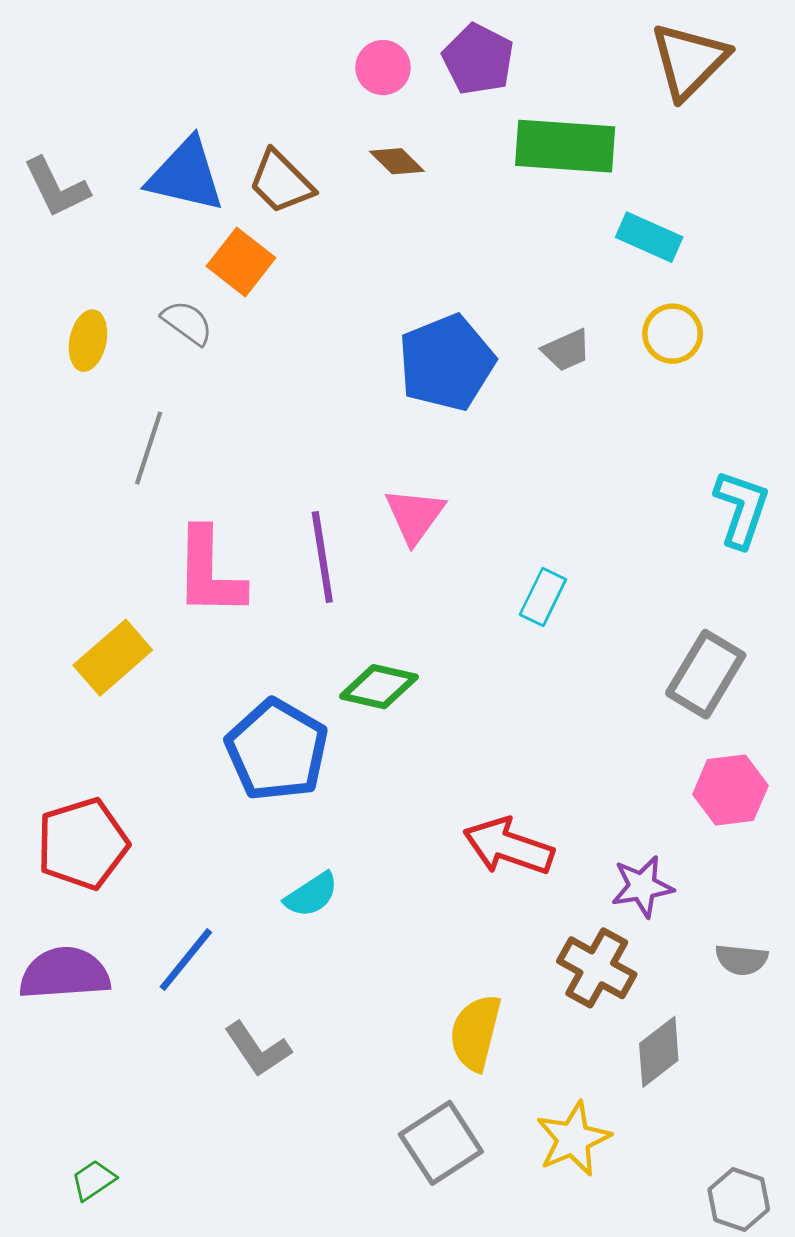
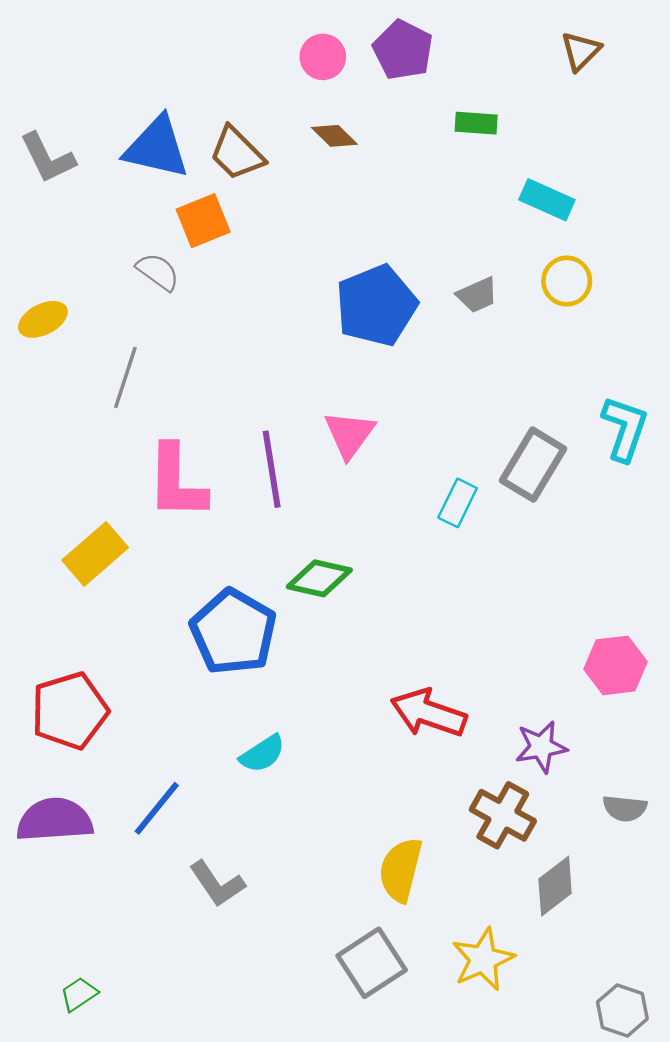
brown triangle: (689, 61) -> (581, 51), size x0.6
green rectangle: (565, 146) -> (476, 123), size x0.5
orange square: (241, 262) -> (203, 221), turned 30
yellow ellipse: (88, 341) -> (43, 319), moved, turned 51
gray rectangle: (706, 674) -> (533, 465), moved

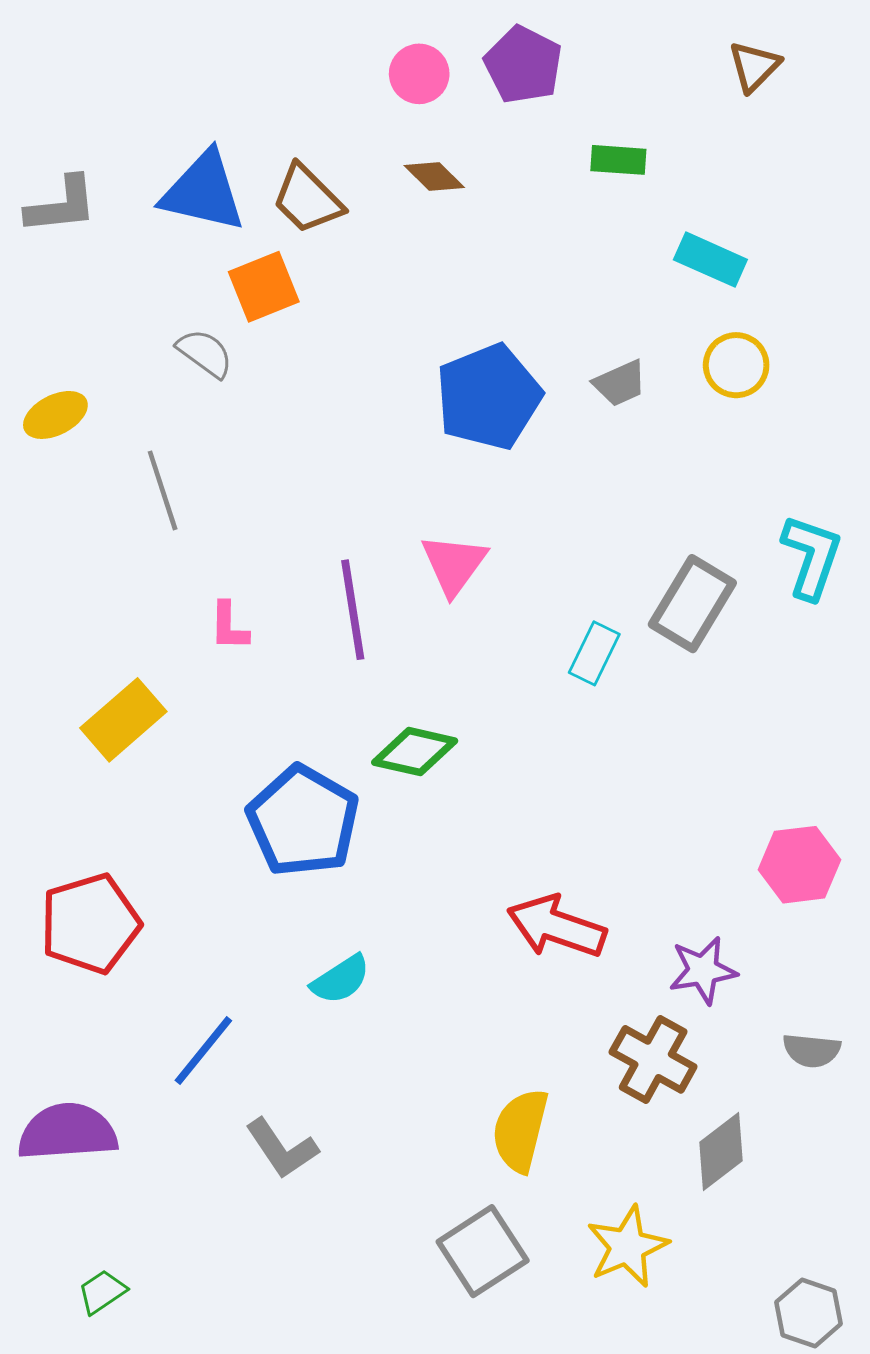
gray L-shape: (48, 158) -> (61, 205), turned -70
gray line: (125, 377) -> (163, 490), turned -36
pink L-shape: (176, 482) -> (229, 626), size x0.5
purple semicircle: (55, 820) -> (67, 1132), moved

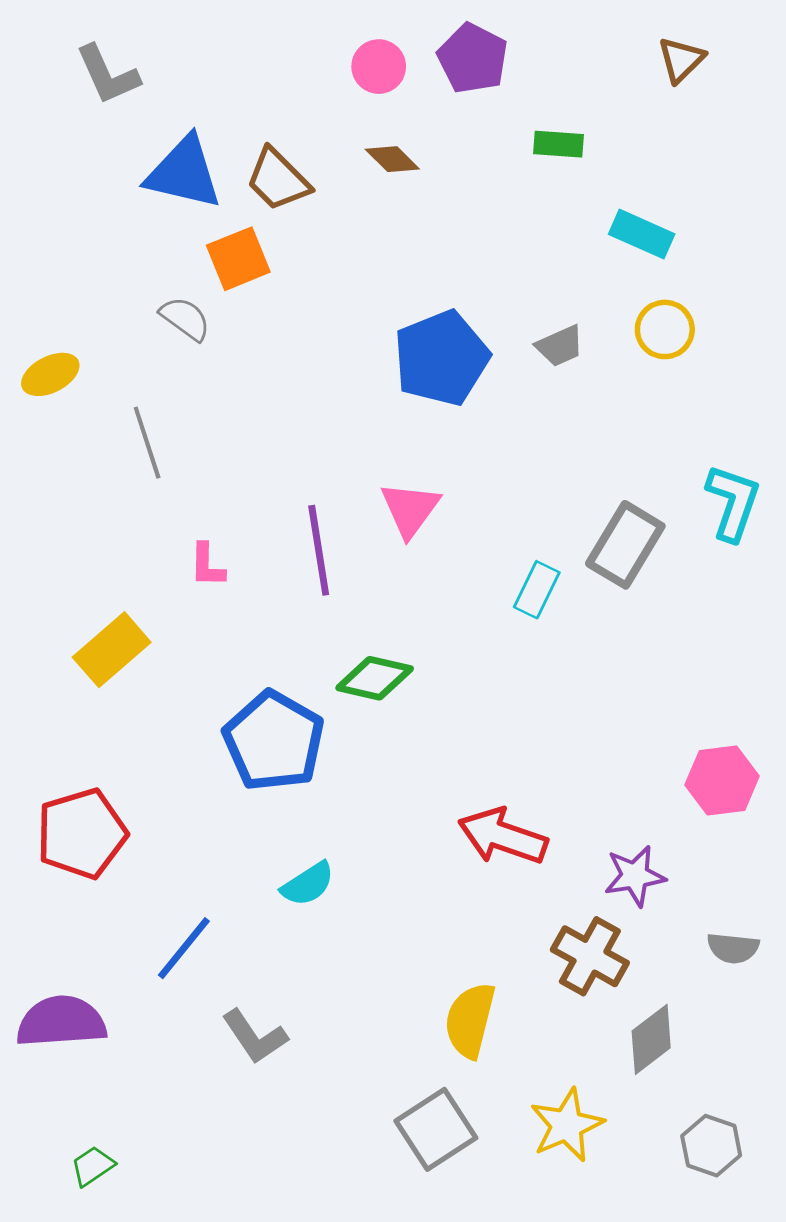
gray L-shape: (61, 205) -> (108, 75), moved, turned 72
gray hexagon: (809, 1313) -> (711, 1146), moved

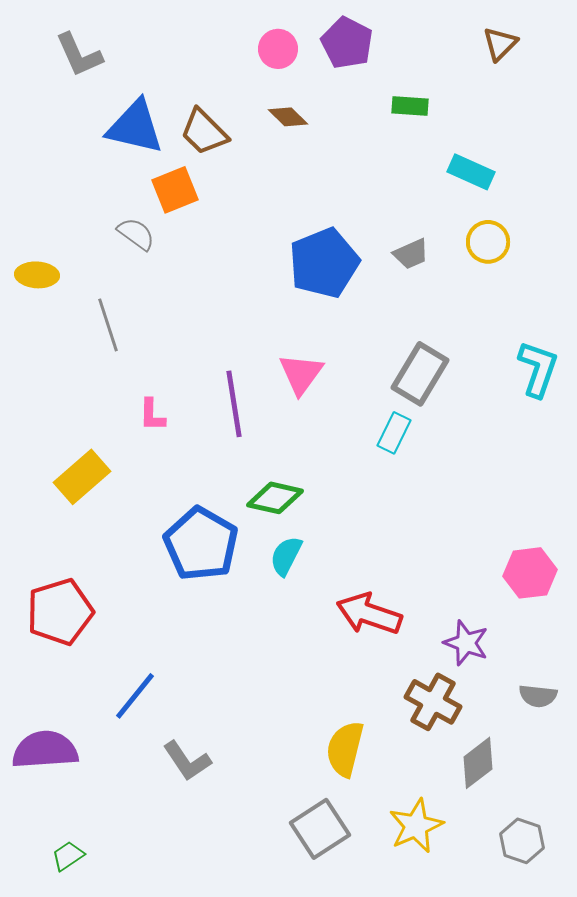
yellow ellipse: (50, 374) -> (37, 275), turned 30
gray rectangle: (625, 545) -> (420, 374), moved
purple star: (635, 876) -> (466, 643), turned 30
cyan semicircle: (308, 884) -> (286, 556), moved, turned 150

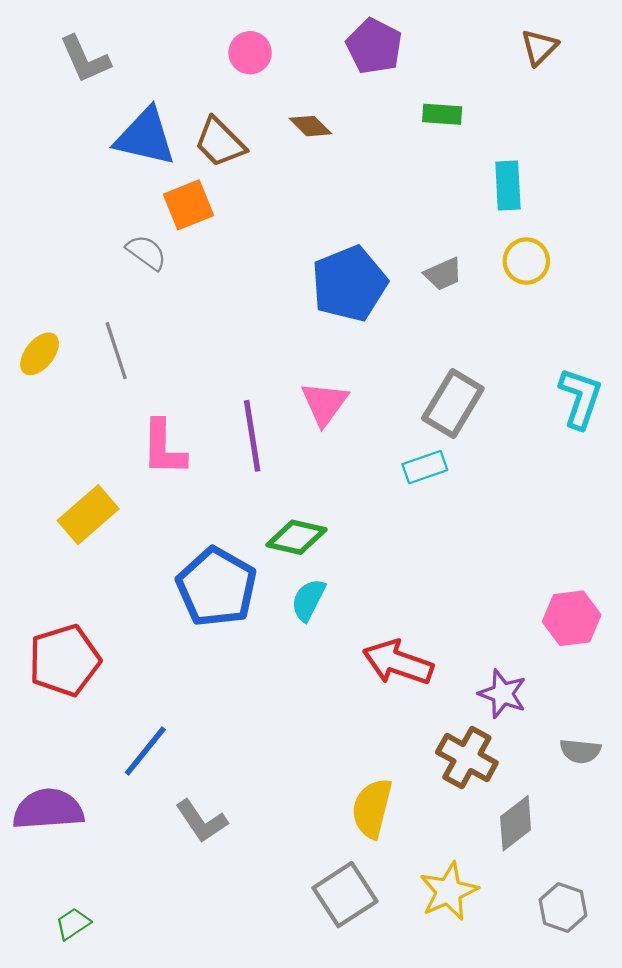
pink circle: (278, 49) -> (250, 53), moved
cyan rectangle: (471, 172) -> (508, 185), turned 63
yellow ellipse: (37, 275) -> (40, 354), moved, turned -54
pink L-shape: (152, 415) -> (164, 448), size x1.6
cyan rectangle: (394, 433) -> (425, 467), turned 45

